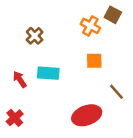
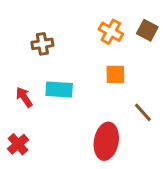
brown square: (113, 15) -> (147, 30), moved
brown cross: (35, 36) -> (42, 44), turned 35
red ellipse: (87, 115) -> (106, 141), turned -60

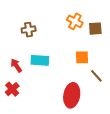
brown square: (147, 30) -> (95, 29), moved, turned -32
orange square: (115, 74) -> (82, 57), moved
red cross: (18, 144) -> (12, 89), moved

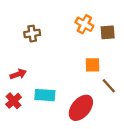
cyan rectangle: (40, 60) -> (45, 95), moved
red arrow: (16, 66) -> (18, 74), turned 104
red ellipse: (72, 95) -> (81, 108), turned 30

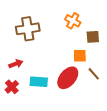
brown square: (108, 32) -> (93, 37), moved
brown cross: (32, 34) -> (28, 29), size x1.6
red ellipse: (81, 108) -> (68, 78), moved

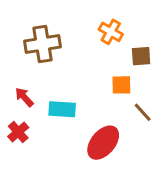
red arrow: (16, 64) -> (24, 97), turned -112
red ellipse: (68, 78) -> (103, 143), moved
cyan rectangle: (39, 82) -> (62, 109), moved

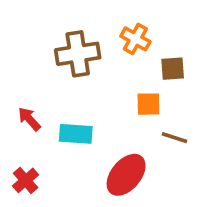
brown cross: (42, 44) -> (78, 54), moved
brown line: (143, 112) -> (174, 138), turned -30
red cross: (18, 132) -> (26, 180), moved

